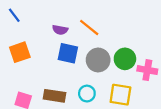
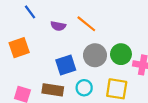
blue line: (14, 15) -> (30, 12), moved
blue square: (68, 53) -> (66, 65), moved, turned -30

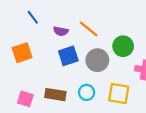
green circle: (121, 54) -> (123, 46), moved
blue square: (66, 65) -> (68, 56), moved

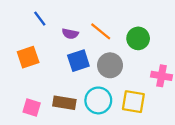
green circle: (123, 46) -> (138, 38), moved
cyan circle: (87, 92) -> (98, 100), size x1.5

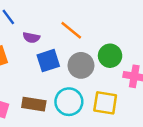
purple semicircle: (70, 34) -> (31, 38), moved
green circle: (138, 38) -> (110, 56), moved

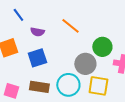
blue square: (48, 61) -> (37, 58), moved
gray circle: (81, 65) -> (85, 64), moved

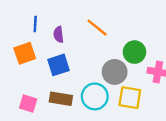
blue line: (18, 15) -> (35, 24), moved, turned 40
purple semicircle: (37, 32) -> (59, 35), turned 72

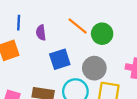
green circle: (134, 52) -> (102, 34), moved
blue square: (59, 65) -> (60, 59), moved

